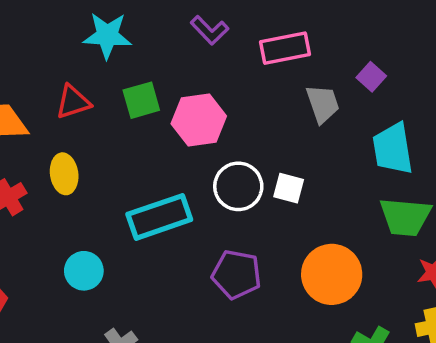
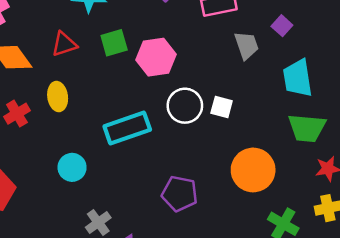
purple pentagon: (236, 274) -> (180, 194), moved

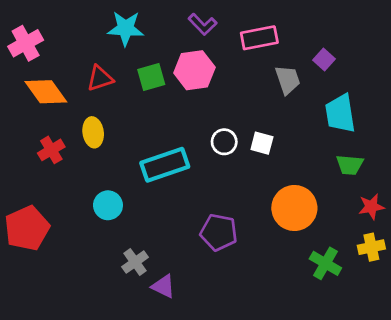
pink hexagon: (156, 57) -> (194, 70), moved
white circle: (185, 106) -> (224, 142), size x0.7
green trapezoid: (307, 128) -> (350, 165), size x0.7

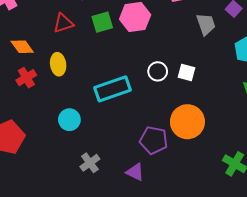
orange diamond: (46, 92) -> (22, 47), moved, size x0.7
orange circle: (294, 208) -> (187, 122), moved
purple triangle: (163, 286) -> (135, 172), moved

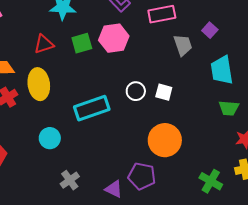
yellow ellipse: (58, 64) -> (39, 84), size x1.4
purple pentagon: (154, 140) -> (142, 176), moved

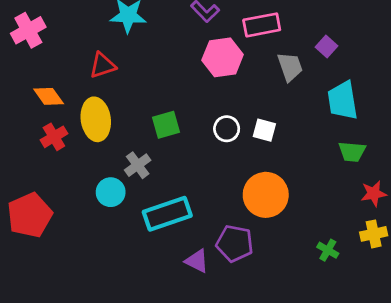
pink hexagon: (114, 38) -> (223, 57), moved
green square: (82, 43) -> (166, 125), moved
cyan rectangle: (92, 108) -> (167, 214), moved
gray cross: (70, 180) -> (138, 165), moved
green cross: (211, 181) -> (328, 250), size x0.7

